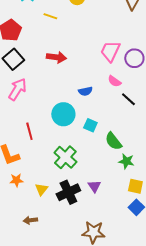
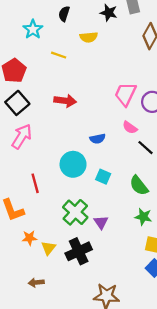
green semicircle: (113, 141) -> (139, 186), moved
orange star: (16, 180) -> (30, 238), moved
purple triangle: (94, 186) -> (101, 222), moved

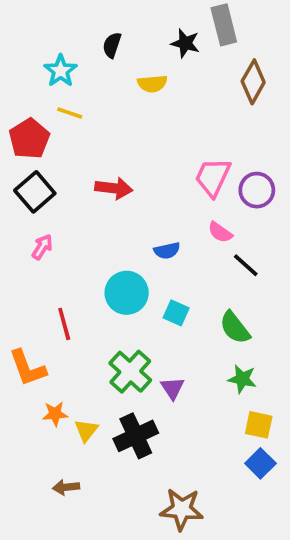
yellow line: (59, 55) -> (70, 113), moved
pink arrow: (22, 136) -> (42, 247), size x0.6

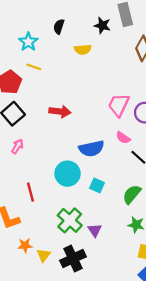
blue semicircle: (167, 251) -> (91, 149), size x1.6
green semicircle: (235, 328) -> (132, 194), turned 78

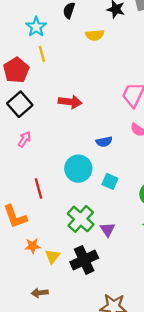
yellow line: (34, 67) -> (42, 54), turned 56
blue semicircle: (91, 149) -> (104, 142), size x0.6

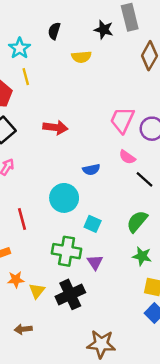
cyan square: (110, 181) -> (93, 224), moved
green cross: (81, 219) -> (67, 251), turned -32

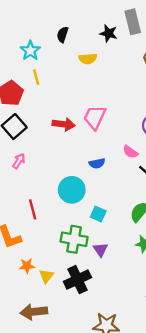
pink trapezoid: (122, 120) -> (95, 117), moved
brown arrow: (23, 329) -> (34, 312), size x1.6

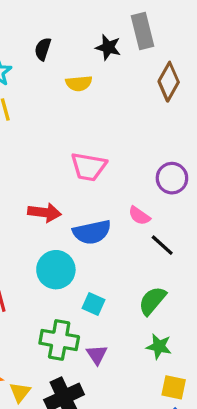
pink trapezoid: (95, 117) -> (89, 167), turned -105
red arrow: (64, 124) -> (44, 212), moved
blue semicircle: (97, 163) -> (92, 232), size x1.6

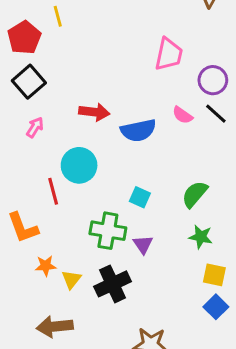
pink trapezoid: (89, 167) -> (169, 54), moved, turned -88
black line: (162, 245) -> (216, 114), moved
cyan circle: (56, 270) -> (79, 165), moved

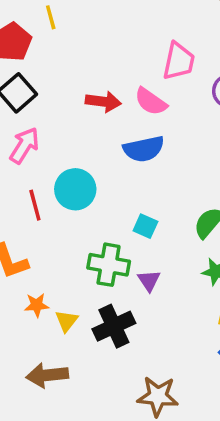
red arrow: (94, 112) -> (103, 102), moved
pink semicircle: (182, 115) -> (151, 102), moved, size x1.4
pink arrow: (35, 127) -> (24, 145), size x1.5
red line: (53, 191) -> (35, 205), moved

